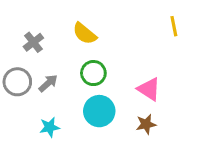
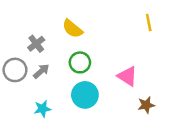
gray cross: (33, 42) -> (36, 44), moved
brown star: (146, 124) -> (146, 105), moved

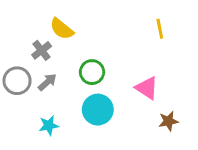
yellow line: (149, 22) -> (160, 29), moved
yellow semicircle: (72, 29) -> (62, 29), moved

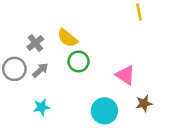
yellow semicircle: (62, 29) -> (67, 38), moved
yellow line: (160, 29) -> (139, 12), moved
cyan circle: (98, 110) -> (104, 111), moved

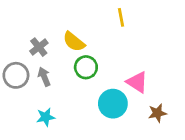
yellow line: (139, 12) -> (121, 17), moved
gray arrow: (40, 70) -> (44, 77), turned -70
cyan circle: (104, 111) -> (113, 104), moved

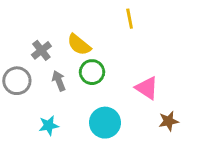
gray arrow: (44, 77) -> (59, 81), moved
cyan circle: (113, 104) -> (105, 123), moved

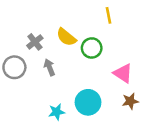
green circle: (92, 72) -> (92, 48), moved
brown star: (169, 121) -> (130, 101), moved
cyan star: (49, 126) -> (57, 112), moved

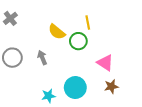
yellow line: (109, 15) -> (88, 23), moved
gray cross: (35, 42) -> (10, 18), moved

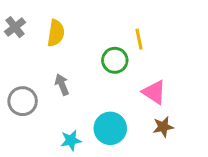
yellow line: (88, 23) -> (139, 39), moved
yellow semicircle: (57, 32) -> (56, 33), moved, turned -120
gray circle: (12, 58) -> (23, 101), moved

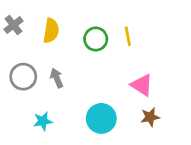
green circle: (115, 60) -> (96, 39), moved
gray circle: (23, 101) -> (23, 77), moved
cyan star: (71, 140) -> (43, 121), moved

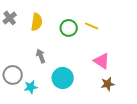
yellow line: (128, 36) -> (92, 26), turned -56
gray circle: (23, 77) -> (13, 75), moved
cyan circle: (101, 118) -> (63, 78), moved

